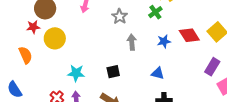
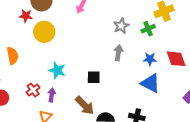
gray star: (120, 16) -> (121, 26), moved
orange semicircle: (26, 55) -> (13, 56), moved
blue triangle: (158, 73) -> (150, 83), moved, size x1.5

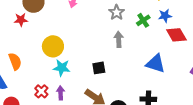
green cross: (148, 29) -> (143, 20), moved
yellow circle: (44, 32) -> (53, 46), moved
blue star: (150, 59) -> (165, 16), moved

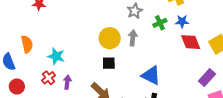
yellow circle: (53, 46) -> (110, 38), moved
blue triangle: (156, 64) -> (151, 75), moved
cyan star: (62, 68) -> (56, 56), moved

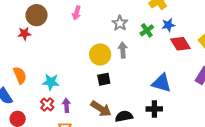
blue triangle: (151, 75) -> (162, 83), moved

